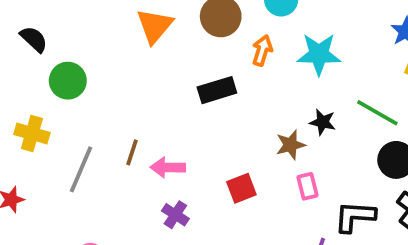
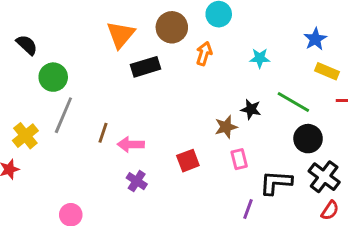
cyan star: (319, 54) -> (260, 58), moved, size x0.6
black rectangle: (217, 90) -> (145, 67), moved
yellow cross: (32, 133) -> (25, 136), moved, turned 35
gray line: (81, 169) -> (63, 115), moved

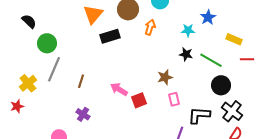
blue star: (315, 39) -> (208, 17), moved
black star: (251, 109) -> (186, 54), moved
pink arrow: (131, 144) -> (119, 89), moved, turned 30
purple cross: (137, 181) -> (83, 114), moved

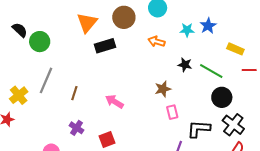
orange arrow: (150, 27) -> (157, 42), moved, turned -91
cyan star: (188, 30) -> (187, 30), moved
green circle: (47, 43) -> (40, 42), moved
red square: (139, 100) -> (107, 139), moved

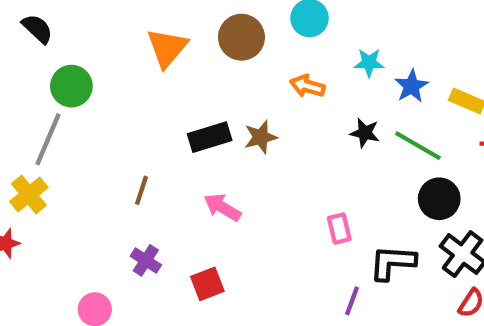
blue star: (208, 26) -> (412, 86), moved
black semicircle: (20, 30) -> (37, 29), moved
black rectangle: (105, 46) -> (210, 137), moved
gray line: (46, 80) -> (48, 139), moved
brown star: (163, 89) -> (261, 137), moved

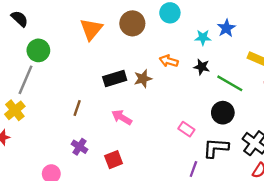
orange arrow: (307, 86) -> (169, 61), moved
blue star: (412, 86) -> (226, 28), moved
black star: (365, 133) -> (202, 67), moved
black circle: (439, 199) -> (223, 113), moved
pink rectangle: (339, 229) -> (186, 129), turned -42

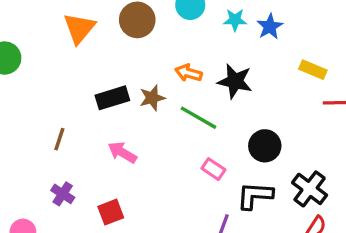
cyan star: (203, 37) -> (235, 20), moved
black star: (202, 67) -> (235, 81), size x1.5
green line: (230, 83) -> (199, 118), moved

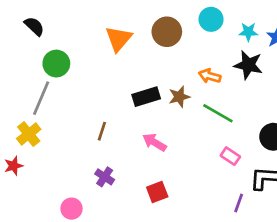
black star: (235, 81) -> (248, 65), moved
red square: (111, 212) -> (157, 192), moved

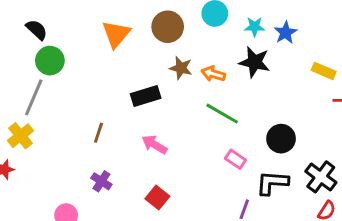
black semicircle: (34, 26) -> (37, 30), moved
brown star: (179, 97) -> (181, 68), moved, turned 30
red square: (157, 192) -> (157, 198), turned -30

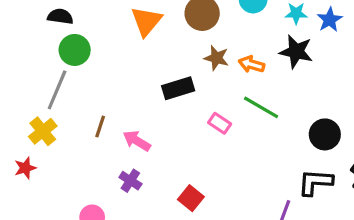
black semicircle: (37, 30) -> (60, 16), turned -35
brown line: (98, 133) -> (100, 126), moved
pink arrow: (154, 145) -> (137, 141), moved
pink rectangle: (235, 159) -> (220, 123), moved

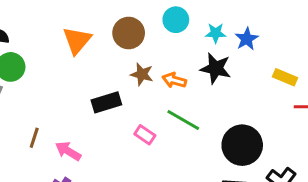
black circle: (325, 134) -> (242, 145), size x1.4

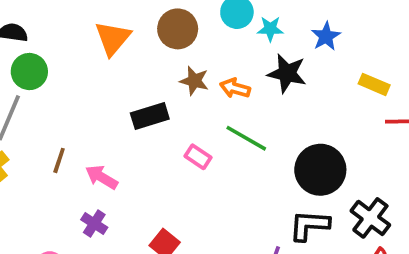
cyan star: (216, 33) -> (270, 29), moved

